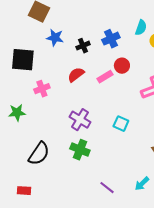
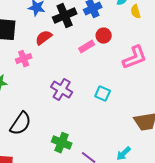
black cross: (83, 46) -> (65, 16), size x1.6
red semicircle: (76, 75) -> (44, 38), moved
green cross: (80, 150) -> (62, 143), moved

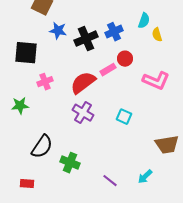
red semicircle: (44, 38) -> (83, 83), moved, size x1.5
pink L-shape: (135, 58) -> (156, 81), turned 44
green cross: (62, 143) -> (70, 163), moved

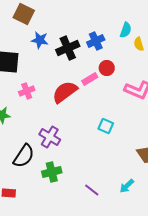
purple cross: (83, 113) -> (50, 137), moved
green cross: (70, 163) -> (52, 172), turned -36

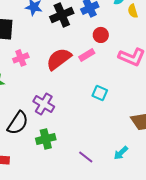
pink rectangle: (90, 79) -> (87, 55), moved

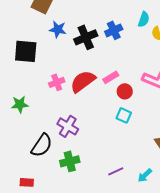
red circle: (101, 35) -> (125, 91), moved
pink cross: (21, 58) -> (57, 82), moved
purple line: (86, 157) -> (116, 171), moved, turned -63

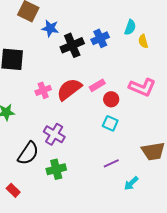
blue star: (58, 29) -> (50, 28), moved
purple line: (116, 171) -> (111, 163), moved
red rectangle: (27, 182) -> (13, 190), turned 40

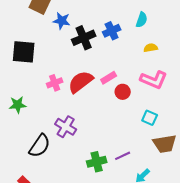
yellow semicircle: (143, 41) -> (151, 48), moved, turned 96
cyan square: (110, 123) -> (150, 118), moved
green cross: (56, 169) -> (97, 162), moved

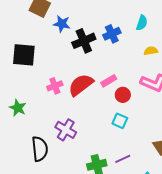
green star: (18, 105) -> (18, 108), turned 30
cyan square: (150, 118) -> (120, 121), moved
black semicircle: (40, 146) -> (40, 149), turned -40

